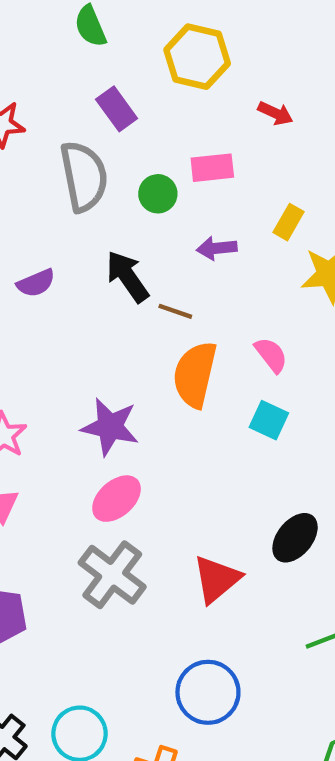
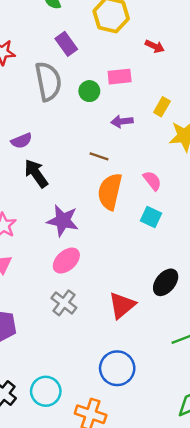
black arrow: (127, 277) -> (36, 173), moved
gray cross: (112, 575) -> (64, 303), size x0.7

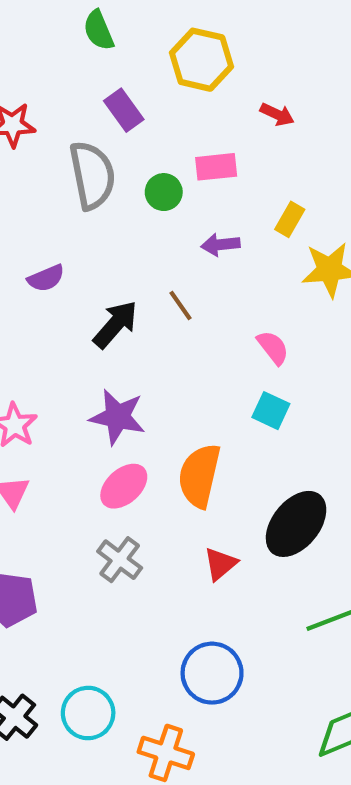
brown line: (99, 156) -> (180, 305), turned 36
black arrow: (36, 173) -> (115, 324), moved, turned 76
orange semicircle: (110, 192) -> (199, 476), moved
black ellipse: (166, 282) -> (296, 524), size x1.4
red triangle: (122, 305) -> (220, 564), size x0.7

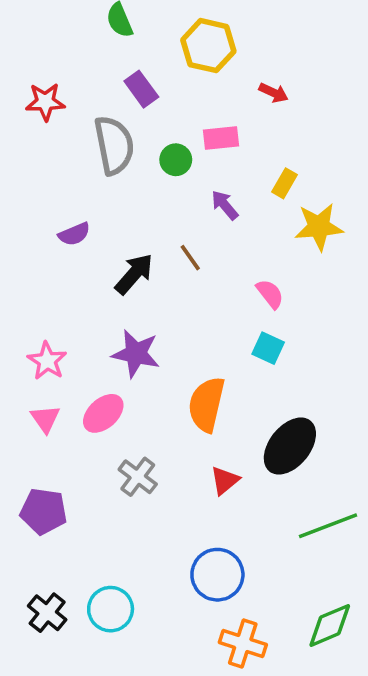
purple arrow: (220, 245) -> (225, 205), turned 56
pink ellipse: (124, 486) -> (103, 413), moved
orange cross: (166, 753) -> (243, 644), moved

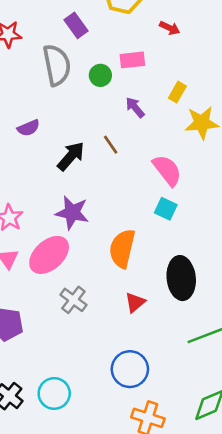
pink semicircle: (270, 294) -> (167, 170), size x1.5
pink ellipse: (103, 413) -> (49, 255), size x1.4
black ellipse: (290, 446) -> (181, 278), turned -45

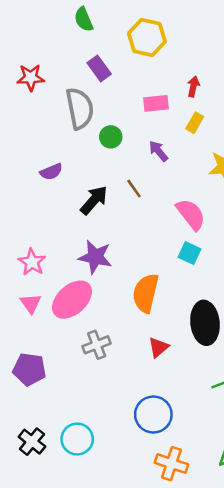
red arrow: (170, 28) -> (193, 87), moved, turned -102
green circle: (100, 75) -> (111, 137), moved
yellow rectangle: (177, 92) -> (195, 123), moved
gray cross: (73, 300) -> (97, 345), turned 32

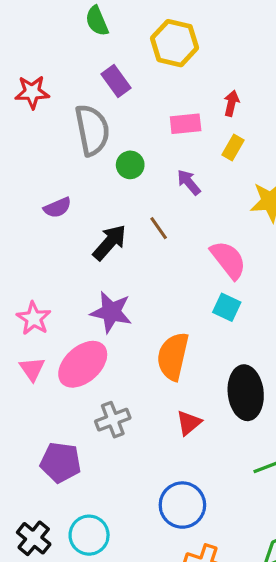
purple pentagon: (29, 369) -> (61, 462), moved

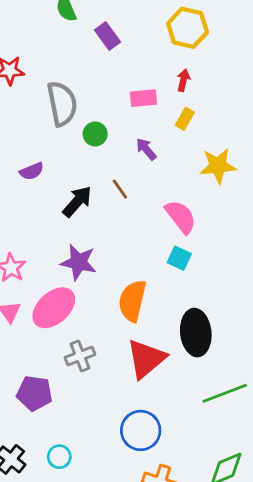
yellow hexagon: (174, 43) -> (188, 28), moved
purple rectangle: (116, 81) -> (108, 36), moved
red triangle: (189, 423) -> (146, 359), size x1.8
cyan circle: (89, 535) -> (59, 457), size x0.7

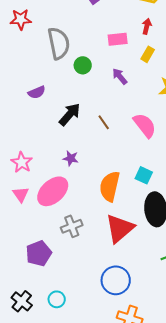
brown line: (120, 189) -> (104, 122), moved
cyan square: (179, 258) -> (144, 175), moved
purple star: (79, 262) -> (71, 158), size x0.6
purple pentagon: (34, 393) -> (39, 253), turned -30

